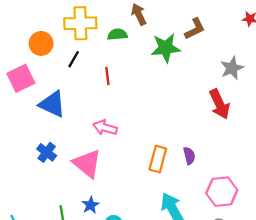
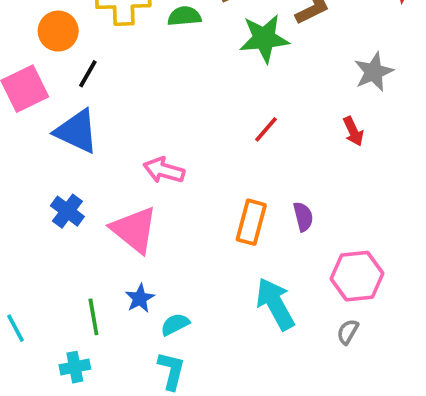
black line: (74, 59) -> (88, 74), moved
red line: (107, 76) -> (266, 129), moved, turned 48
red arrow: (220, 104) -> (353, 131), size x0.6

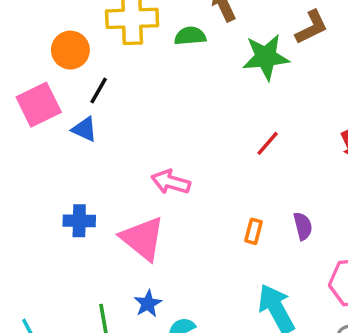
blue triangle: (77, 131) -> (84, 129), moved, size x0.6
blue cross: (67, 211) -> (79, 221), turned -36
orange rectangle: (251, 222) -> (254, 231), size x0.6

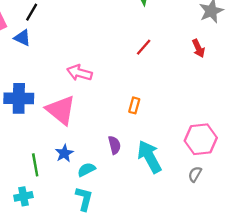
blue cross: (79, 221) -> (19, 98), size x1.4
purple semicircle: (303, 226) -> (114, 145), moved

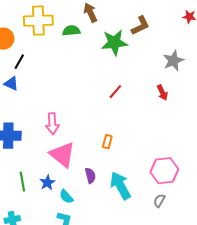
pink arrow: (79, 73) -> (52, 124), moved, turned -110
pink triangle: (61, 110) -> (62, 155), moved
green line: (35, 165) -> (22, 182), moved
cyan semicircle: (86, 170) -> (66, 197), turned -105

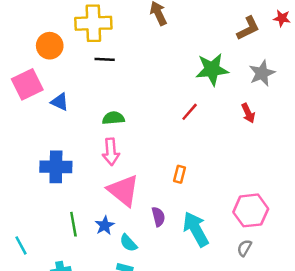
brown L-shape: (140, 26) -> (248, 28), moved
green semicircle: (71, 31) -> (113, 118), moved
green star: (114, 43) -> (212, 69), moved
black line: (19, 62) -> (105, 59), moved, turned 63

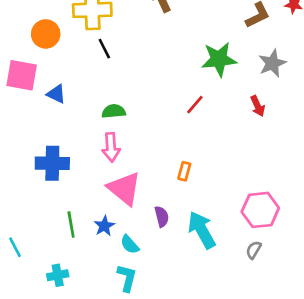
black line: (105, 59) -> (104, 49), turned 60
pink square: (27, 84) -> (22, 75), turned 36

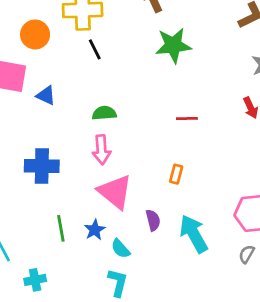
green star: (219, 59) -> (173, 45), moved
red line: (195, 105) -> (187, 119), moved, turned 48
cyan cross: (58, 275) -> (35, 280), moved

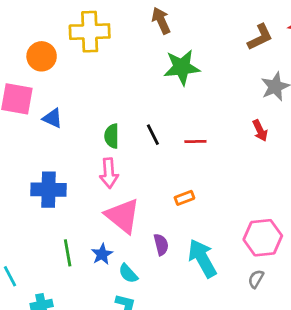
black line: (95, 49) -> (153, 135), moved
green semicircle: (104, 113) -> (112, 136), turned -85
orange rectangle: (176, 174) -> (184, 198), turned 54

